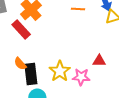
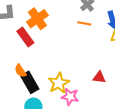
black rectangle: (31, 74) -> (30, 82), turned -30
pink star: (81, 77) -> (70, 97), moved

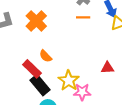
red rectangle: (25, 37) -> (32, 69), moved
orange semicircle: (20, 71) -> (46, 56), moved

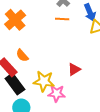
red triangle: (107, 68) -> (74, 69), moved, turned -32
yellow star: (69, 81) -> (44, 81), turned -30

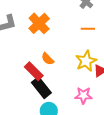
orange line: (62, 19) -> (88, 29), moved
yellow star: (44, 81) -> (86, 61), moved, turned -30

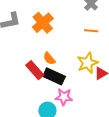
black rectangle: (41, 88) -> (54, 76), moved, turned -30
pink star: (83, 95) -> (64, 97), moved

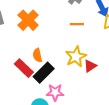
orange semicircle: (49, 59) -> (37, 55), turned 32
black rectangle: (54, 76) -> (44, 73), turned -65

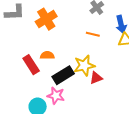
orange semicircle: (37, 55) -> (47, 55), turned 88
black rectangle: (44, 73) -> (63, 75), moved

